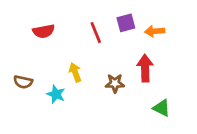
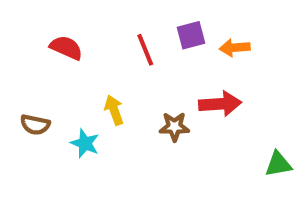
red semicircle: (44, 31) -> (66, 48), turned -145
red arrow: (145, 68) -> (220, 104), turned 88
green triangle: (161, 108) -> (278, 164), moved, turned -36

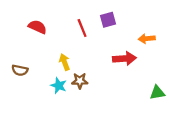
orange arrow: (235, 48) -> (147, 39), moved
brown star: (174, 127) -> (80, 81), moved
cyan star: (85, 143) -> (59, 86), moved

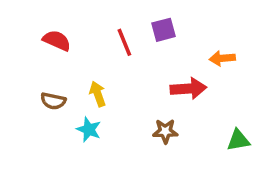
brown semicircle: (20, 70) -> (53, 101), moved
brown star: (80, 81) -> (165, 131), moved

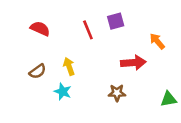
orange arrow: (222, 58) -> (157, 41), turned 54
brown semicircle: (53, 101) -> (38, 71), turned -48

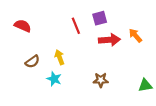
red semicircle: (40, 29) -> (23, 26), moved
red arrow: (133, 63) -> (109, 40), moved

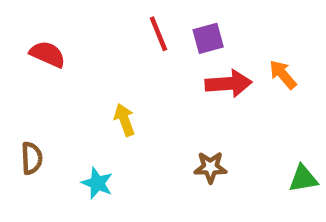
red line: (76, 26) -> (158, 34), moved
brown semicircle: (32, 62) -> (32, 158), moved, turned -56
cyan star: (54, 79) -> (97, 183), moved

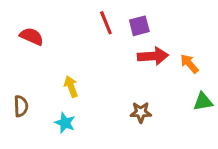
orange arrow: (283, 75) -> (189, 64), moved
yellow arrow: (124, 120) -> (71, 86), moved
green triangle: (303, 179) -> (203, 102), moved

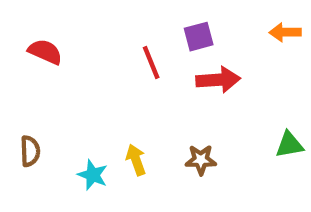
red line: (106, 23) -> (151, 63), moved
orange arrow: (189, 64) -> (285, 32), moved, turned -50
yellow arrow: (71, 86) -> (136, 160), moved

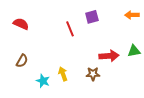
red arrow: (218, 80) -> (109, 56), moved
green triangle: (289, 145) -> (134, 51), moved
brown semicircle: (30, 151) -> (22, 61), moved, turned 32

